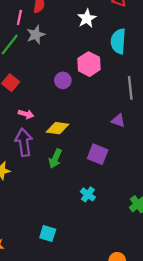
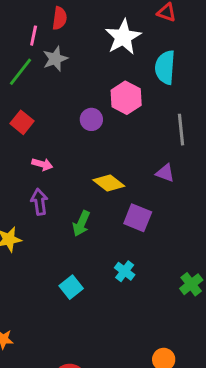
white star: (87, 18) -> (123, 37), size x1.4
yellow diamond: (57, 128) -> (109, 183), moved, turned 30
purple arrow: (24, 142) -> (39, 202), size x0.7
cyan square: (48, 234) -> (71, 287), moved, turned 35

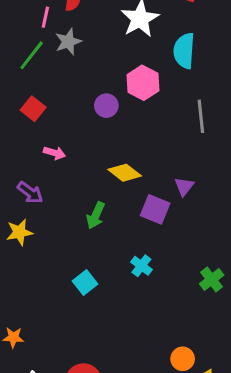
purple triangle: (165, 173) -> (184, 186), moved, turned 48
purple arrow: (39, 202) -> (30, 193), moved, turned 135

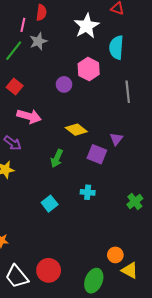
pink arrow: (54, 153) -> (29, 116), size x1.6
cyan cross: (141, 266) -> (88, 192), turned -32

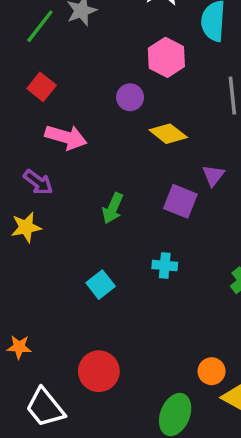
purple circle: (64, 84) -> (130, 97), moved
yellow diamond: (76, 130) -> (168, 134), moved
red circle: (49, 270) -> (99, 371), moved

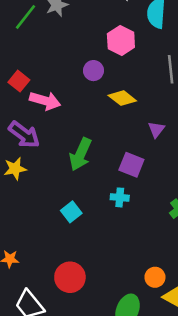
red square: (42, 87) -> (19, 81), moved
purple arrow: (38, 182) -> (24, 135), size x1.4
purple square: (180, 201) -> (131, 165), moved
green arrow: (113, 208) -> (80, 154), size x1.4

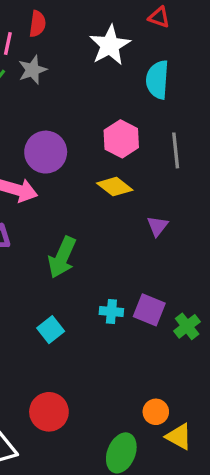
pink hexagon: (121, 40) -> (121, 139), moved
purple circle: (93, 71) -> (46, 152), moved, size x1.6
purple square: (131, 165) -> (149, 310), moved

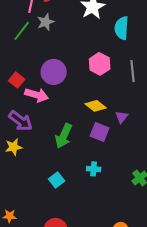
yellow diamond: (115, 187) -> (96, 106), moved
purple square: (149, 310) -> (100, 132), moved

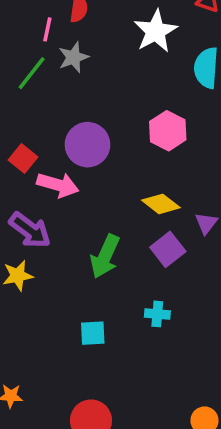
purple square: (100, 132) -> (168, 249), turned 30
cyan square: (57, 180) -> (93, 333), turned 35

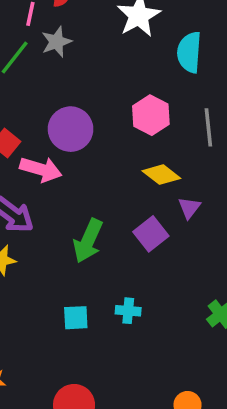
yellow diamond: (161, 204) -> (161, 175), moved
cyan cross: (157, 314) -> (128, 311), moved

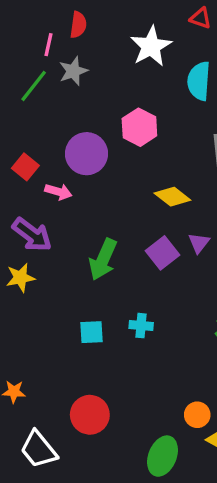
pink hexagon: (151, 115) -> (139, 127), moved
pink arrow: (41, 169) -> (58, 192), size x0.7
purple triangle: (189, 208) -> (199, 243), moved

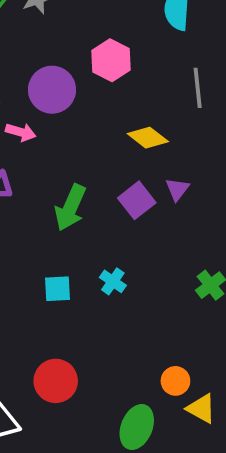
cyan cross: (141, 326) -> (113, 281), turned 30

